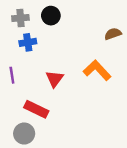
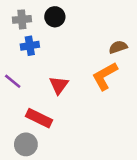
brown semicircle: (113, 34) -> (118, 47), moved
orange L-shape: (97, 70) -> (105, 76), turned -76
purple line: (12, 75) -> (13, 81), turned -42

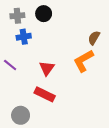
brown semicircle: (118, 47) -> (94, 38), turned -40
red rectangle: (39, 118) -> (45, 94), moved

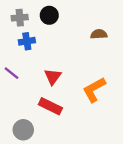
brown semicircle: (94, 38) -> (99, 34), moved, turned 56
orange L-shape: (83, 61) -> (94, 90), moved

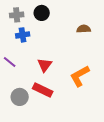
gray circle: (23, 130) -> (20, 97), moved

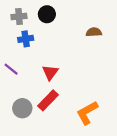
orange L-shape: (80, 76) -> (87, 113), moved
red rectangle: (43, 90) -> (48, 100), turned -72

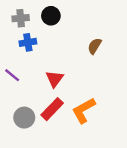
brown semicircle: (94, 32) -> (95, 46), moved, turned -56
orange L-shape: (87, 113) -> (84, 110), moved

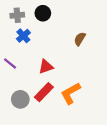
blue cross: (28, 42) -> (23, 36), turned -32
red triangle: (55, 79) -> (46, 67), turned 35

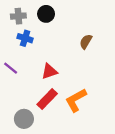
blue cross: (23, 36) -> (25, 38), turned -32
gray circle: (20, 99) -> (24, 119), moved

